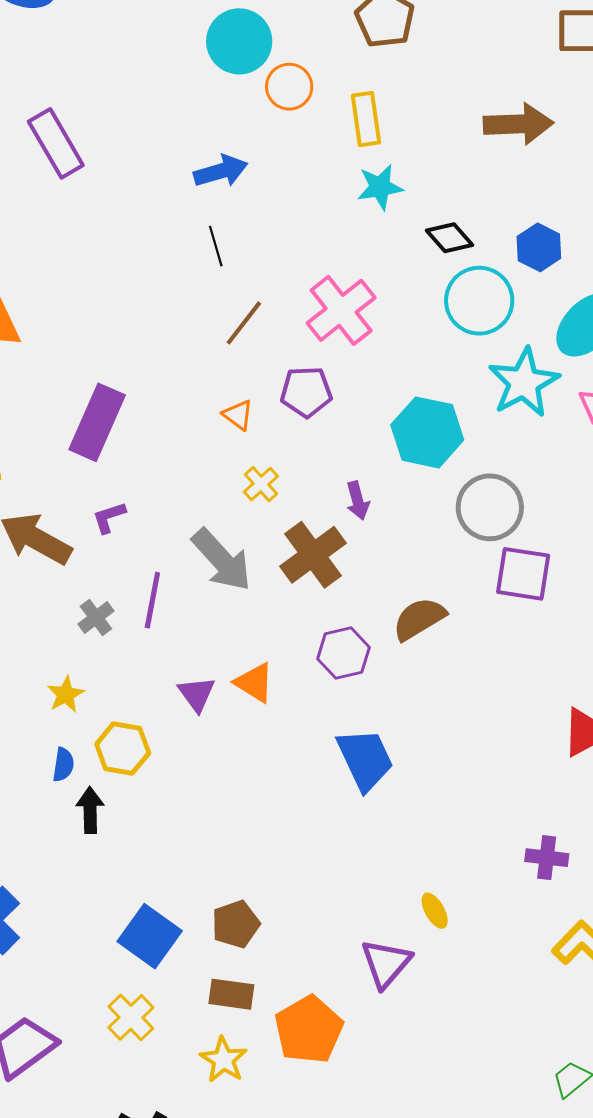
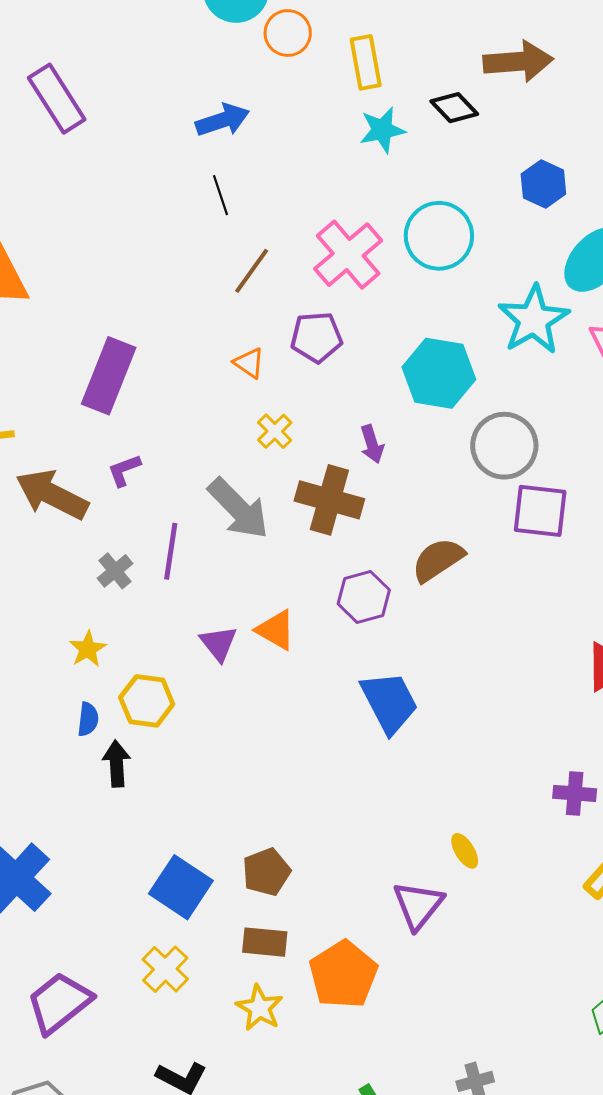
black diamond: (449, 238) -> (454, 108), moved
cyan circle: (479, 301) -> (439, 236), moved
brown cross: (313, 555) -> (329, 500), turned -36

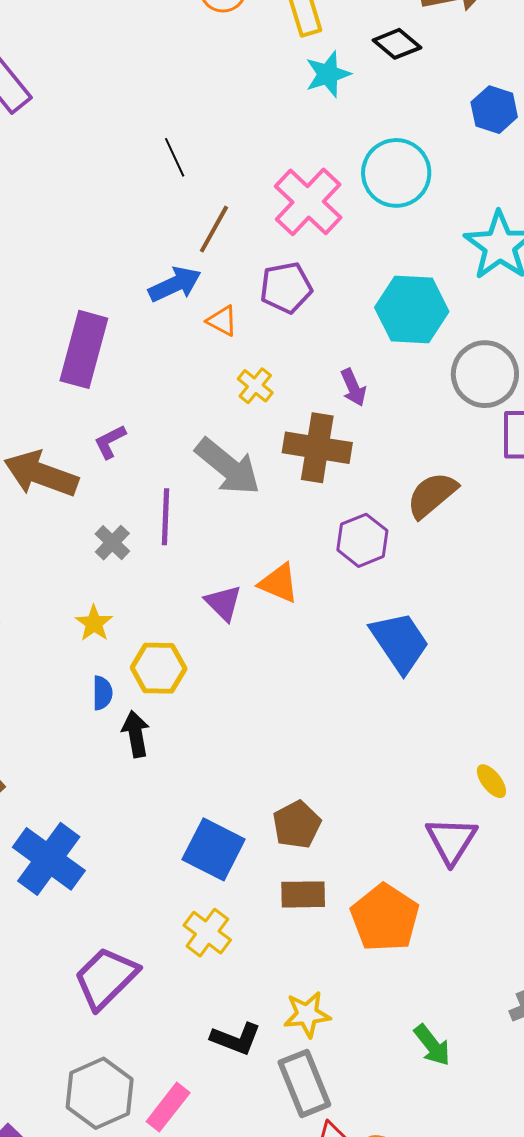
blue arrow: (223, 120) -> (175, 284), moved
yellow star: (259, 1008) -> (307, 1014), moved, turned -30

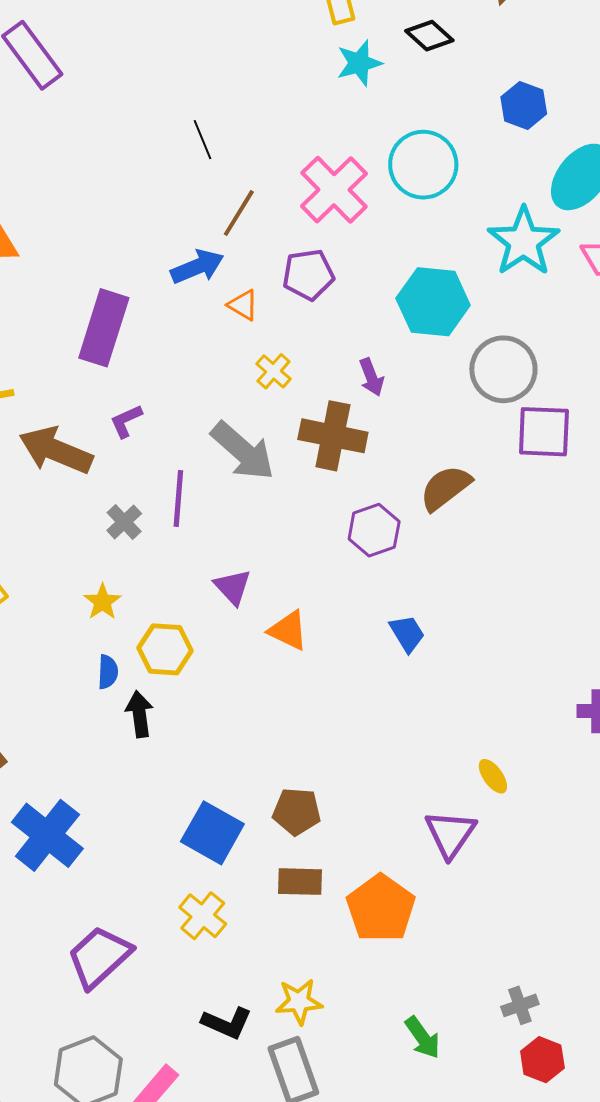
orange triangle: (279, 583) -> (288, 630), moved
blue trapezoid: (400, 642) -> (407, 633), size x0.6
brown pentagon: (297, 825) -> (297, 812), turned 30

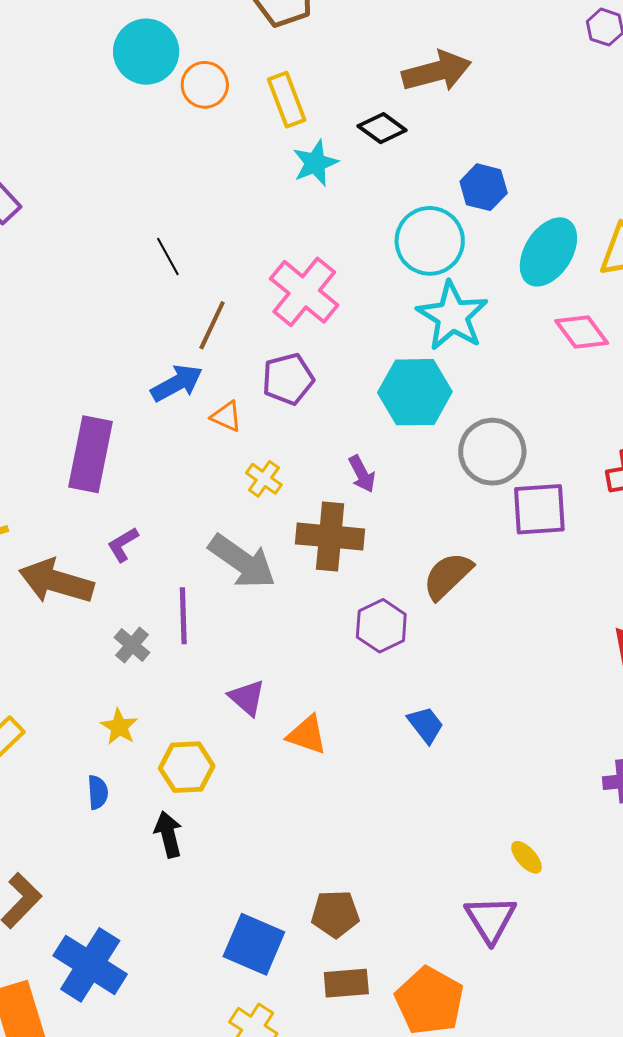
cyan circle: (423, 165) -> (430, 241), moved
cyan star: (524, 241) -> (452, 316), moved
blue semicircle: (108, 672) -> (98, 792), moved

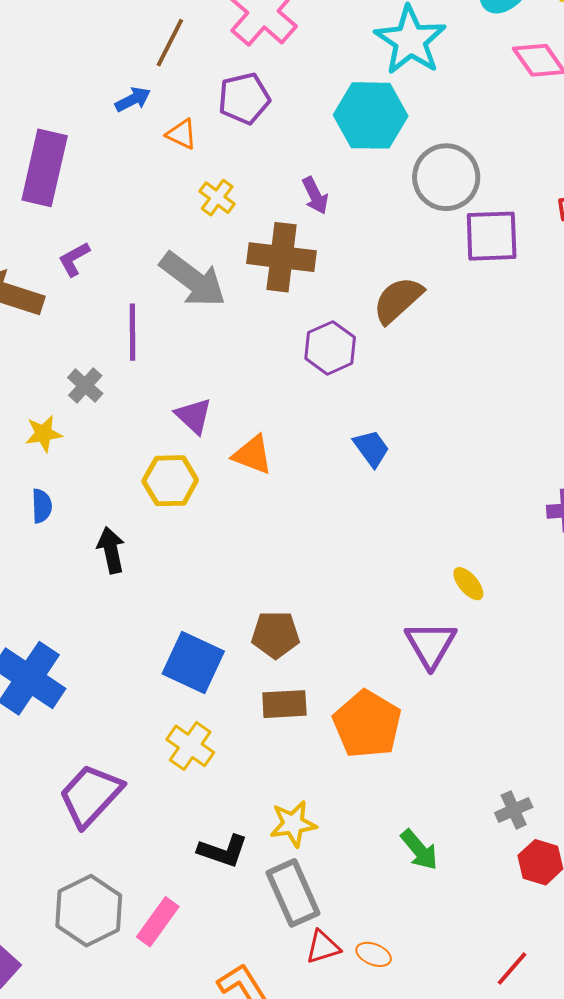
blue arrow: (177, 383) -> (133, 99), size x0.7
gray cross: (132, 645) -> (85, 386), moved
yellow star: (119, 727) -> (44, 434), moved, turned 30
yellow hexagon: (187, 767) -> (170, 481), moved

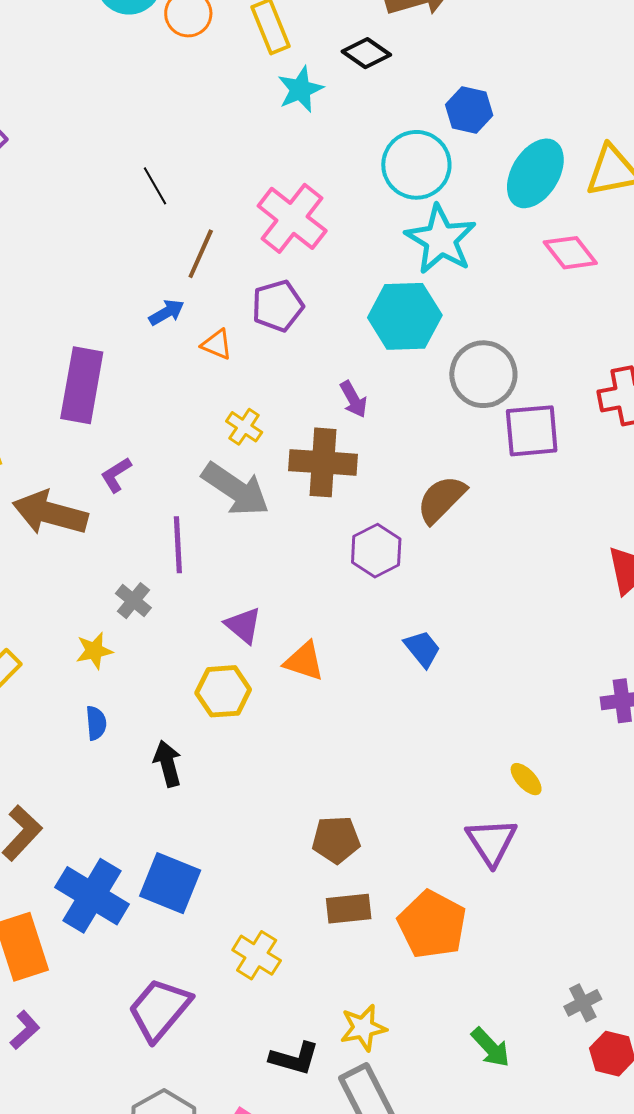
yellow cross: (217, 198) -> (244, 427), moved
blue square: (193, 663) -> (170, 883), moved

